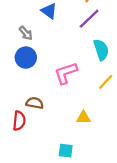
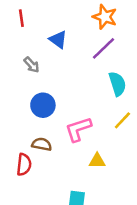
blue circle: (26, 58) -> (43, 105), moved
pink L-shape: (66, 73) -> (78, 129), moved

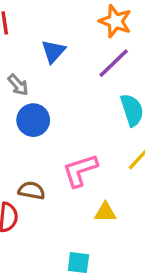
blue triangle: (58, 40) -> (53, 51), turned 36
blue circle: (43, 105) -> (33, 120), moved

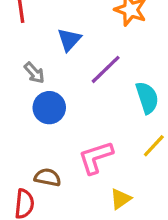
purple line: (114, 63) -> (106, 69), moved
yellow triangle: (105, 212) -> (121, 199), turned -35

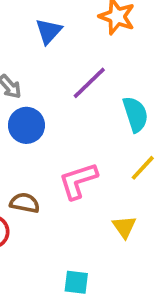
blue triangle: (69, 40) -> (49, 31), moved
yellow triangle: (121, 199) -> (124, 227), moved, turned -30

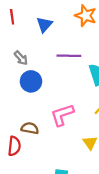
purple line: (89, 83) -> (69, 56), turned 45

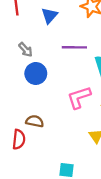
pink L-shape: (62, 115) -> (79, 97), moved

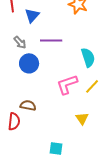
blue triangle: (49, 16) -> (32, 15), moved
purple line: (74, 47) -> (51, 40), moved

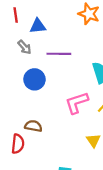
blue triangle: (32, 15) -> (38, 26), turned 42
gray arrow: (20, 42) -> (25, 47), moved

